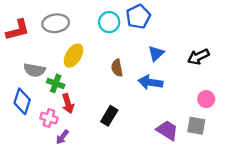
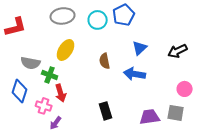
gray ellipse: (56, 23) -> (63, 16), moved
black rectangle: (109, 116) -> (106, 111), moved, turned -48
purple trapezoid: (167, 130) -> (150, 117), turned -40

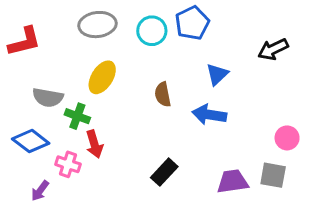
black arrow: (178, 51) -> (273, 49), moved
blue diamond: (20, 91) -> (31, 141), turned -70
black rectangle: (106, 111) -> (164, 172), turned 60
purple arrow: (56, 123) -> (40, 191), moved

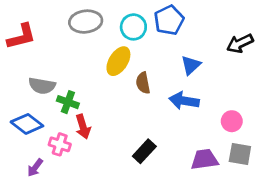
yellow ellipse: (102, 77) -> (118, 61), moved
pink circle: (287, 138) -> (232, 121), moved

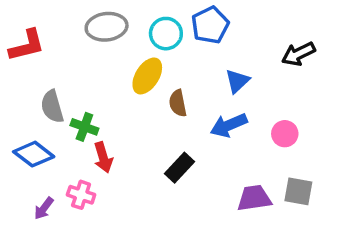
gray semicircle: (42, 86) -> (52, 107), turned 64
blue arrow: (184, 101) -> (229, 125), turned -32
pink circle: (232, 121) -> (285, 134), moved
pink cross: (60, 144) -> (81, 195), moved
black rectangle: (144, 151) -> (180, 168), moved

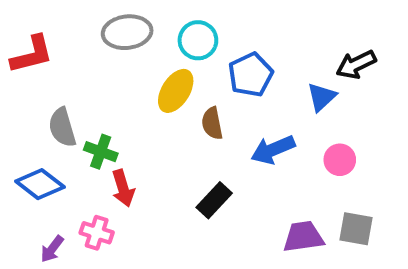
blue pentagon: (210, 25) -> (251, 75), moved
blue triangle: (237, 81) -> (322, 97), moved

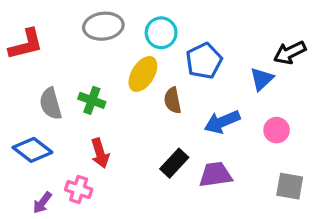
green cross: (101, 152) -> (92, 100), moved
purple trapezoid: (303, 237) -> (216, 175), moved

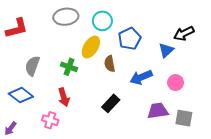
green cross: (92, 100) -> (69, 67), moved
gray semicircle: (51, 104) -> (32, 66), turned 36
purple trapezoid: (216, 175) -> (158, 111), moved
purple arrow: (42, 203) -> (10, 129), moved

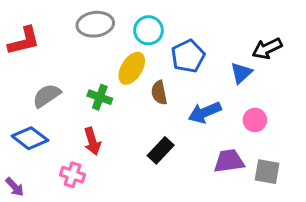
gray semicircle: (32, 66) -> (47, 96), turned 36
purple arrow: (10, 129) -> (15, 187), turned -80

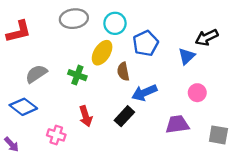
blue arrow: (205, 112) -> (144, 93), moved
red arrow: (92, 141) -> (86, 116), moved
gray square: (267, 172) -> (218, 135), moved

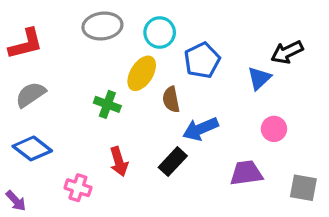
gray semicircle: (36, 74) -> (31, 95), moved

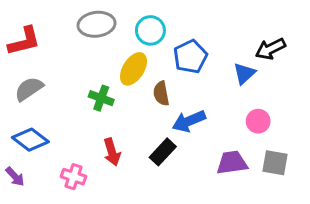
gray square: (303, 188) -> (275, 163), moved
purple arrow: (16, 201) -> (15, 177), moved

